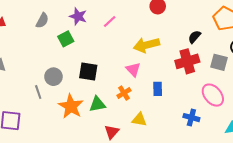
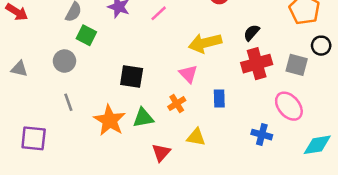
black semicircle: (194, 37) -> (251, 33), moved
green square: (66, 39) -> (86, 35), moved, turned -35
gray circle: (53, 77) -> (64, 61), moved

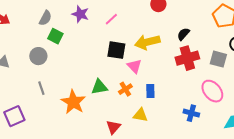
black square: (132, 76) -> (116, 50), moved
blue rectangle: (219, 98) -> (150, 91), moved
green triangle: (143, 118) -> (99, 87), moved
purple square: (34, 138) -> (14, 116), turned -30

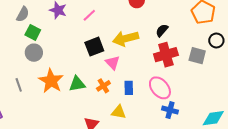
black square: (116, 50) -> (94, 47), turned -30
gray circle: (38, 56) -> (34, 53), moved
pink ellipse: (212, 91) -> (160, 88), moved
orange star: (73, 102) -> (51, 81), moved

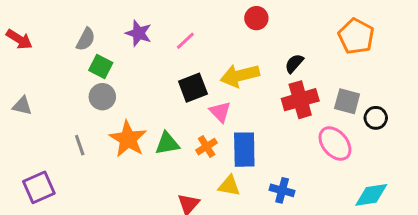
black circle: (216, 40) -> (376, 118), moved
blue rectangle: (129, 88) -> (244, 150), size x1.6
pink ellipse: (160, 88) -> (335, 144), moved
blue cross: (170, 110) -> (282, 190), moved

